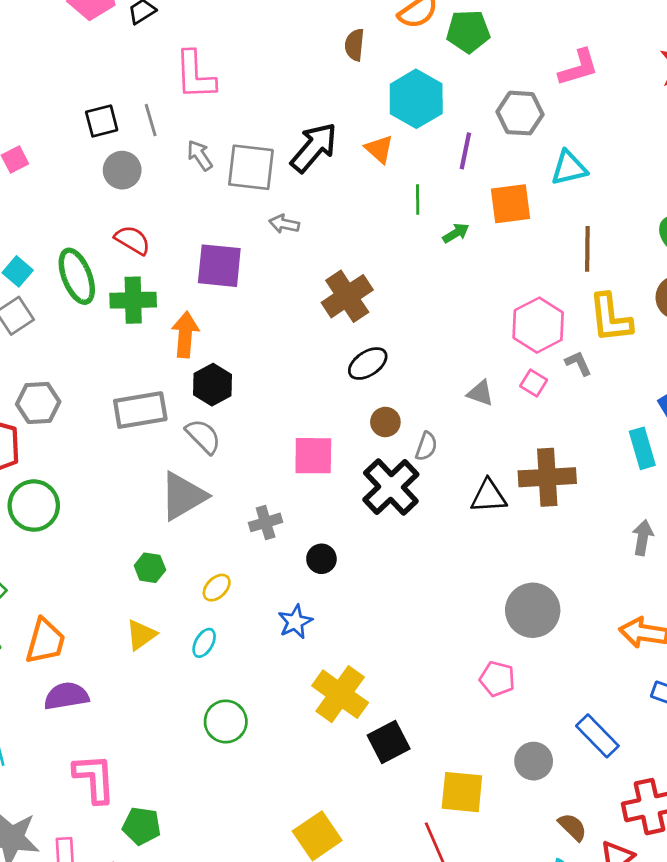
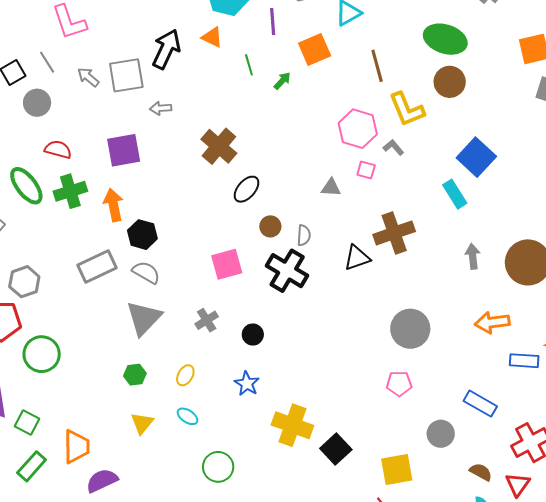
cyan ellipse: (204, 643) -> (188, 416), turned -70

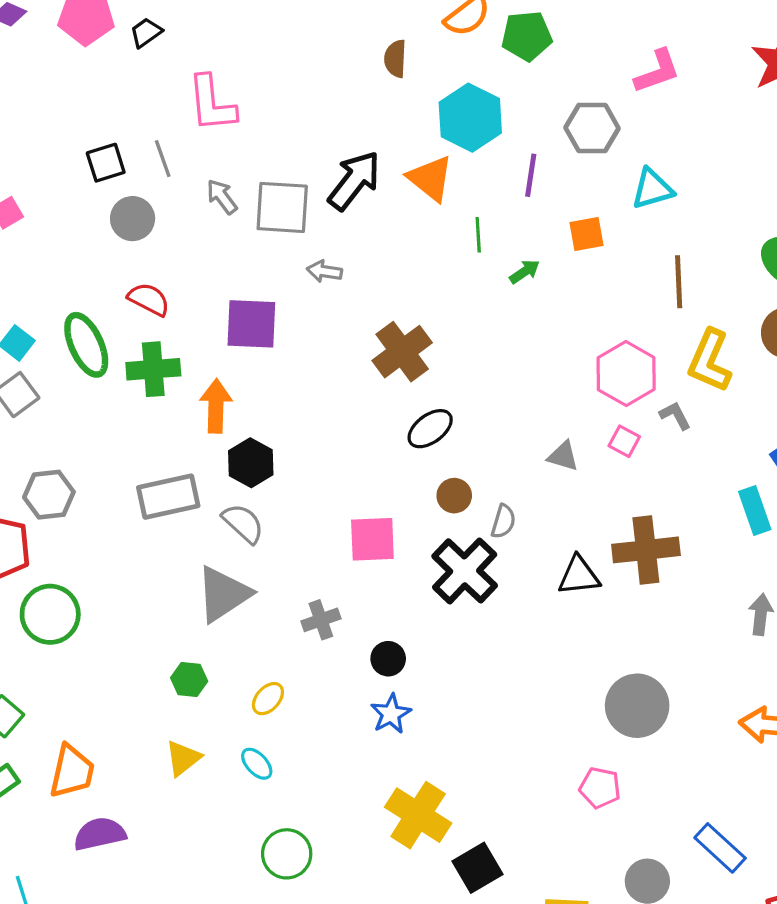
orange triangle: (212, 37) -> (430, 178), size x1.4
orange square: (315, 50) -> (586, 234), size x0.7
yellow L-shape: (407, 109) -> (710, 361), turned 33
blue star: (247, 384) -> (391, 714), moved

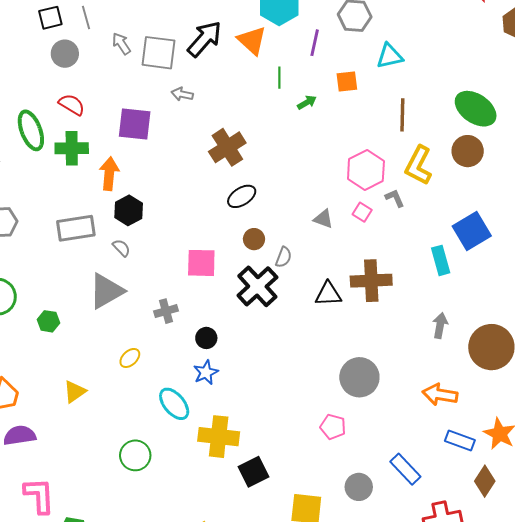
gray semicircle: (243, 523) -> (121, 248), size x0.7
green hexagon: (189, 680) -> (48, 321), moved
cyan ellipse: (257, 764) -> (174, 404), moved, size x1.6
yellow cross: (418, 815) -> (219, 437), turned -30

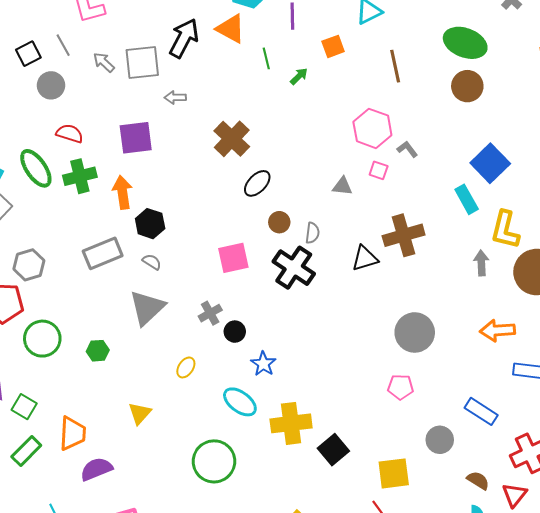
yellow L-shape: (419, 165) -> (505, 230), moved
black circle: (206, 338) -> (235, 332), moved
green circle: (135, 455) -> (214, 461), size x1.4

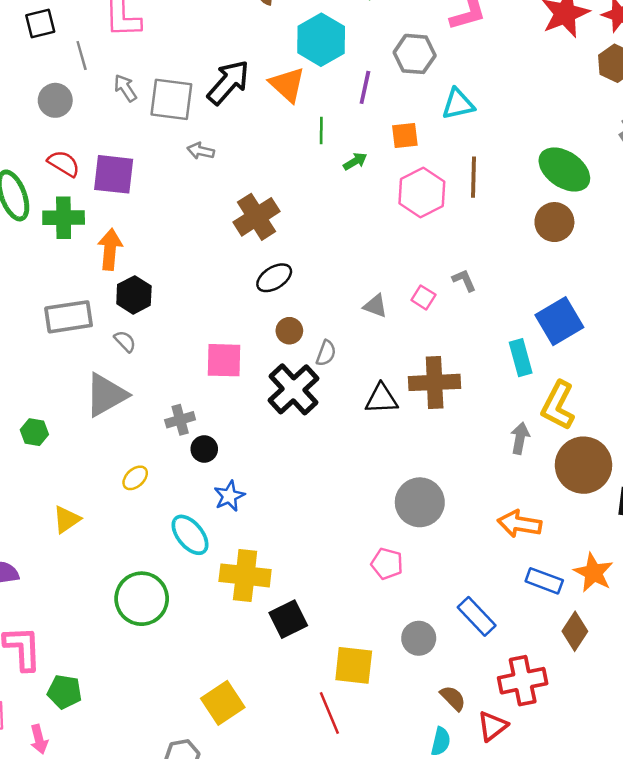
black square: (28, 54) -> (40, 23), moved
pink hexagon: (372, 128) -> (422, 193), moved
purple square: (136, 138) -> (114, 174), moved

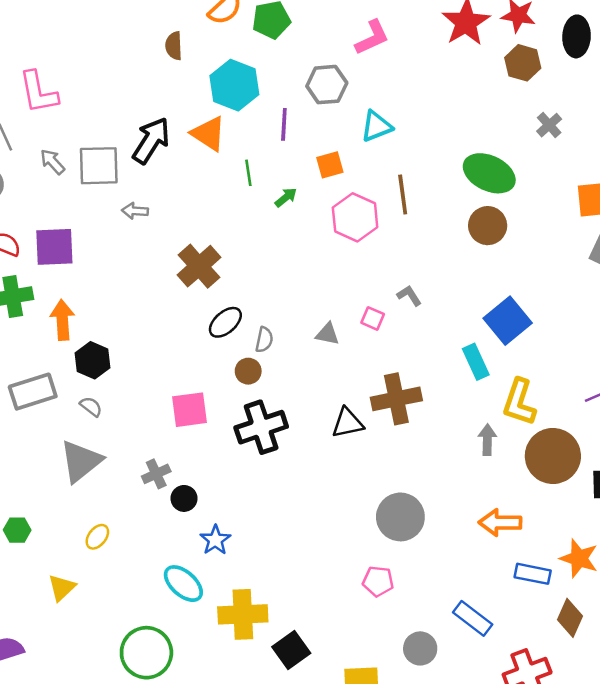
gray semicircle: (326, 353) -> (264, 340), moved
black cross: (294, 389) -> (261, 427), turned 33
green hexagon: (34, 432) -> (17, 530), moved
yellow ellipse: (135, 478) -> (97, 537), moved

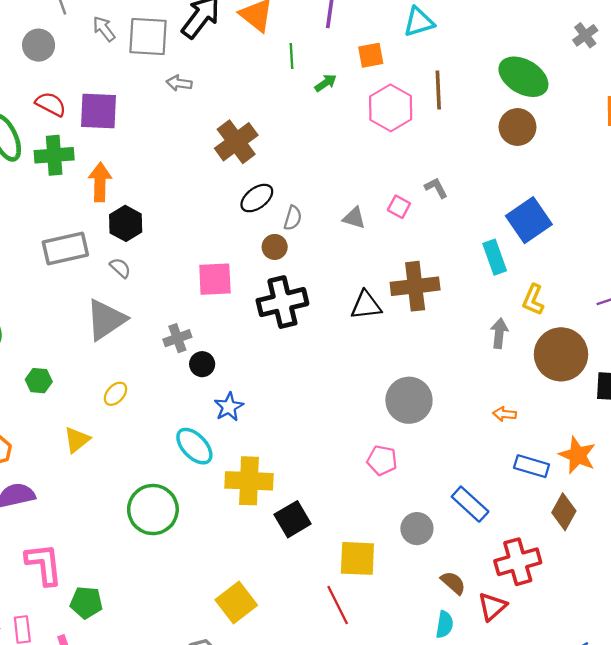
yellow L-shape: (519, 402) -> (533, 300), size x0.7
orange arrow: (500, 523) -> (505, 414), size x0.6

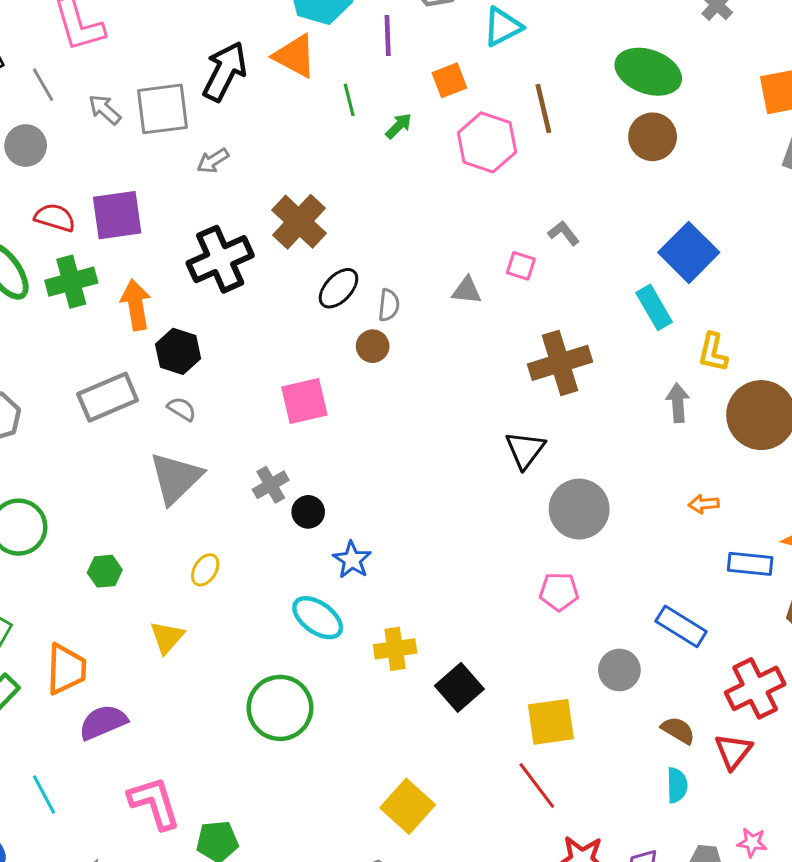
gray arrow: (179, 83) -> (213, 161), turned -30
black cross: (282, 302) -> (220, 259), moved
black triangle: (366, 305) -> (525, 450), moved, turned -36
yellow cross: (249, 481) -> (395, 649), size x0.7

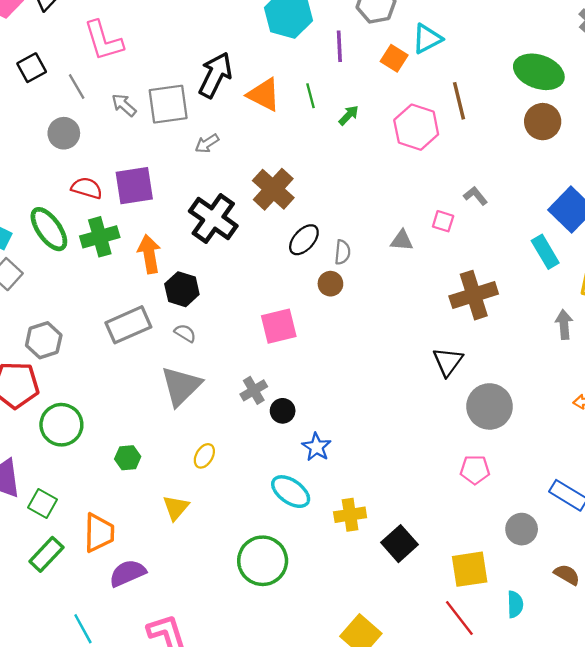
orange triangle: (295, 56) -> (264, 95), moved
orange square: (449, 80) -> (394, 58), moved, turned -36
black cross: (220, 259) -> (213, 218), turned -30
cyan semicircle: (677, 785) -> (515, 604), moved

